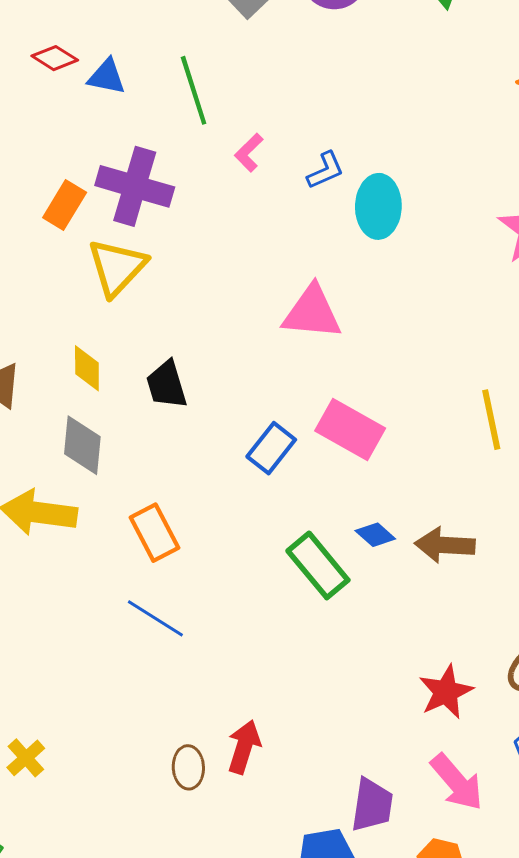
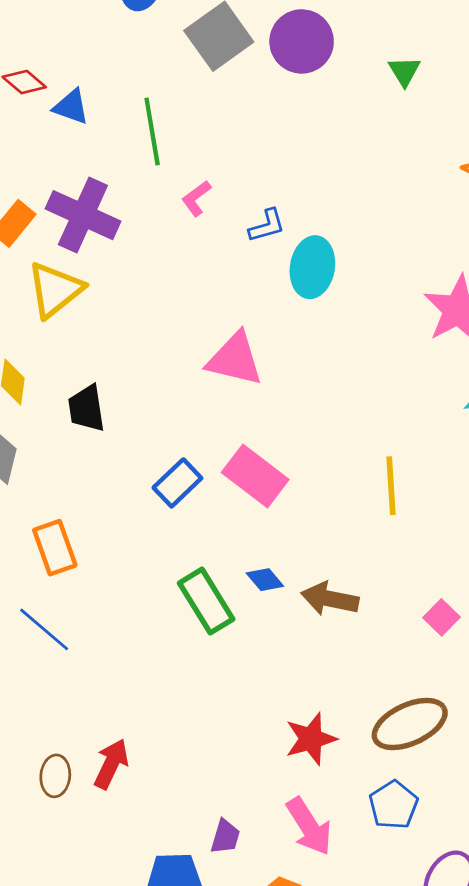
purple trapezoid: (372, 805) -> (225, 837), size x0.7

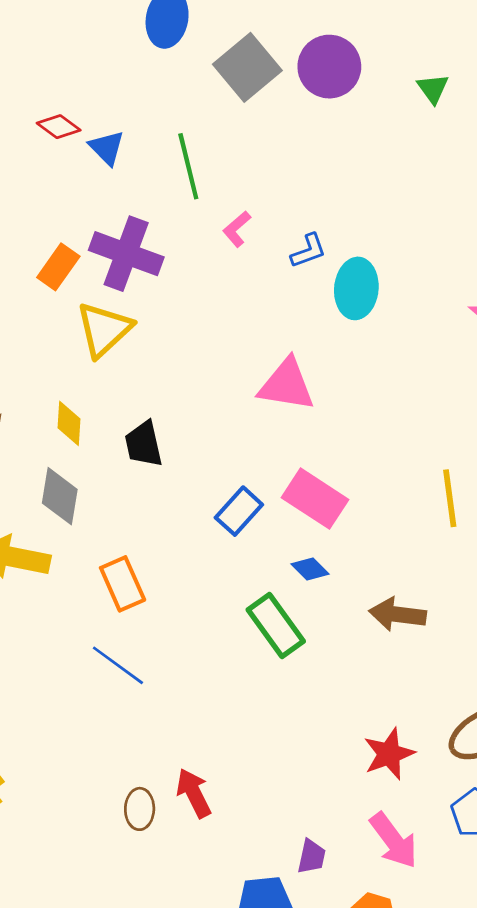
blue triangle: (71, 107) -> (107, 148), turned 30
blue diamond: (265, 580) -> (310, 569), moved
red arrow: (111, 764) -> (194, 793), turned -48

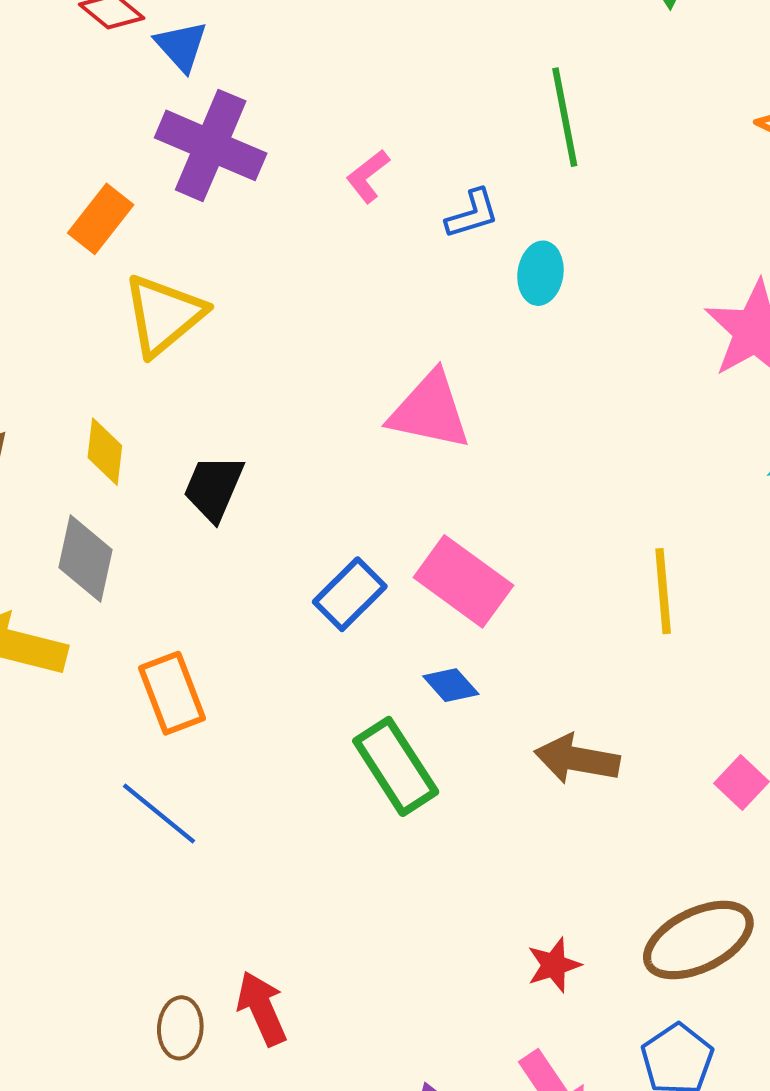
green line: (188, 166) -> (565, 117), moved
purple cross: (126, 254) -> (211, 145), moved
cyan ellipse: (356, 288) -> (540, 273), size x0.7
black trapezoid: (144, 444) -> (214, 488), turned 33
red star: (389, 754) -> (554, 965), size x0.7

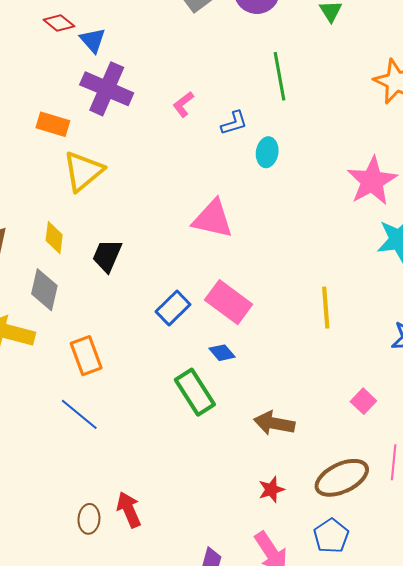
orange rectangle: (101, 219) -> (53, 124), turned 68
brown arrow: (577, 759) -> (274, 423), moved

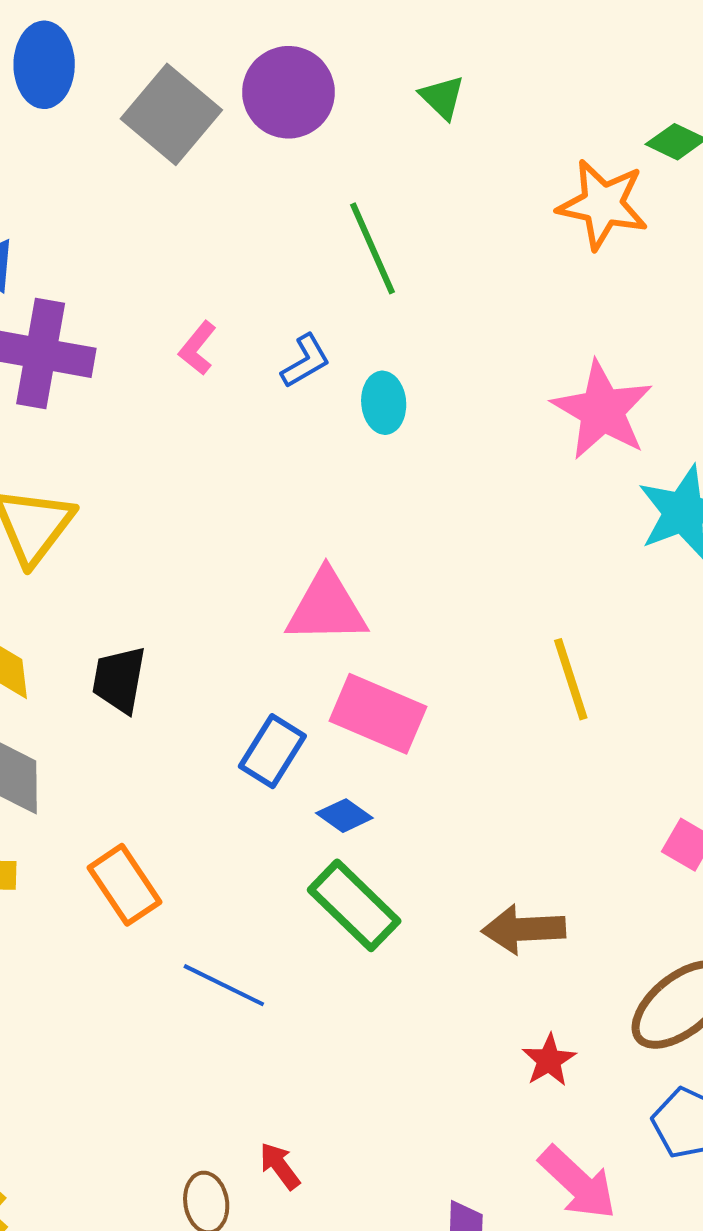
pink triangle: (213, 219) -> (327, 607), moved
blue diamond: (222, 353) -> (344, 816), moved
blue line: (79, 414) -> (224, 985), moved
red arrow: (129, 510) -> (280, 1166), size x0.7

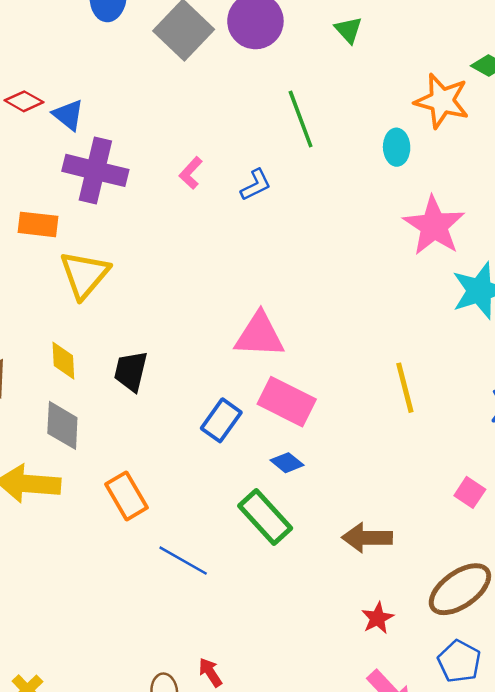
cyan ellipse: (384, 403) -> (397, 147), moved
blue diamond: (344, 816) -> (287, 463), moved

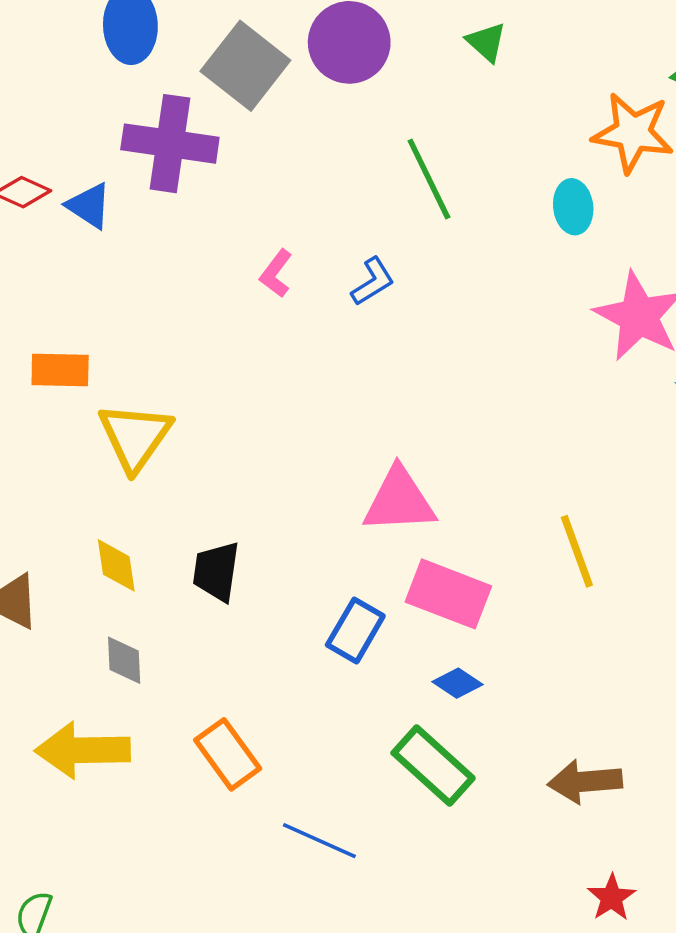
purple cross: (95, 170) -> (170, 144), moved
yellow line: (405, 388) -> (577, 551), moved
gray diamond: (62, 425) -> (124, 660), size x0.7

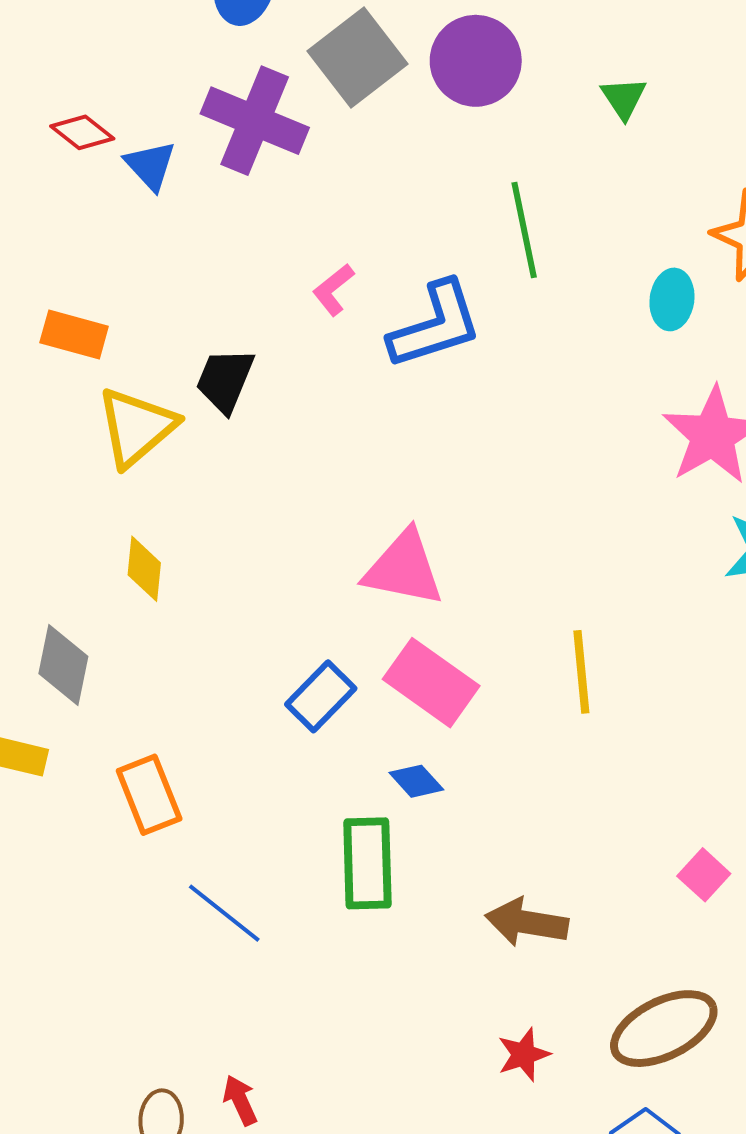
blue L-shape: (373, 282) -> (435, 325), size x1.8
yellow diamond: (116, 565) -> (144, 569), moved
black trapezoid: (216, 571) -> (225, 380), moved
gray diamond: (124, 660) -> (63, 665), size x1.4
green rectangle: (433, 766) -> (367, 863), turned 32

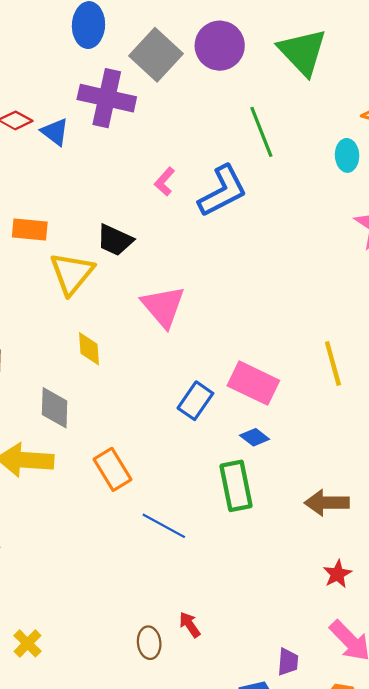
green triangle: (624, 98) -> (302, 52), size x2.0
black trapezoid: (225, 380) -> (115, 240), turned -78
pink triangle: (404, 568) -> (163, 306), moved, turned 48

